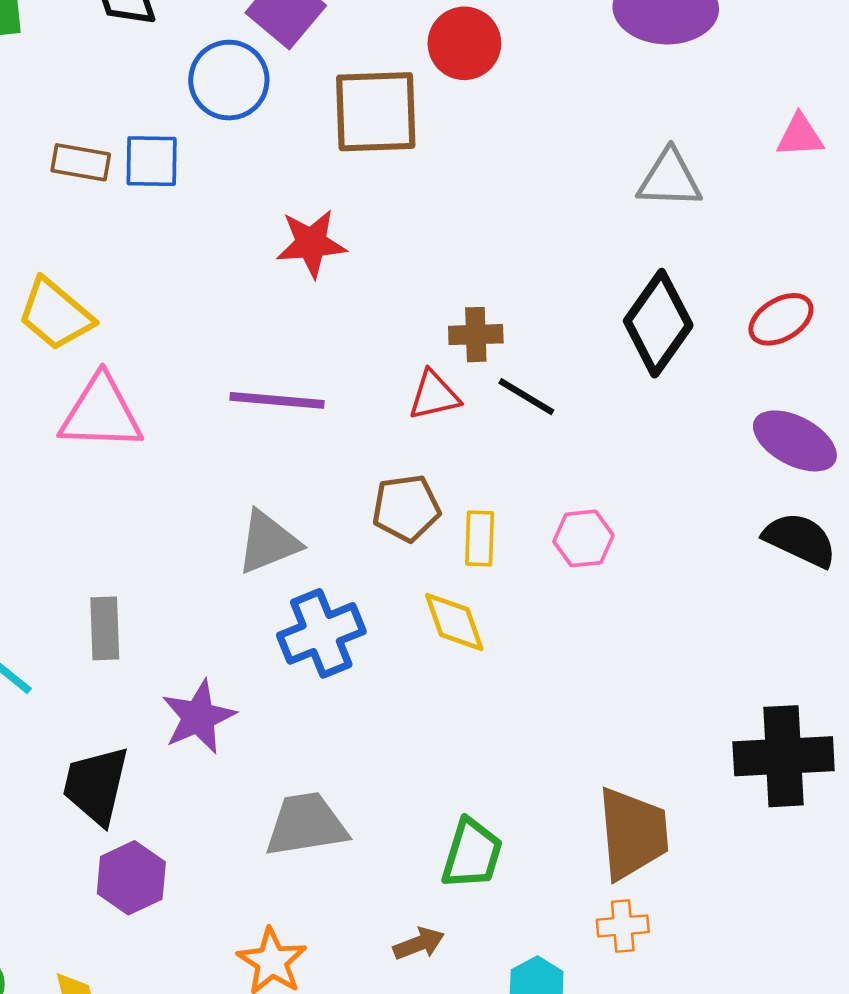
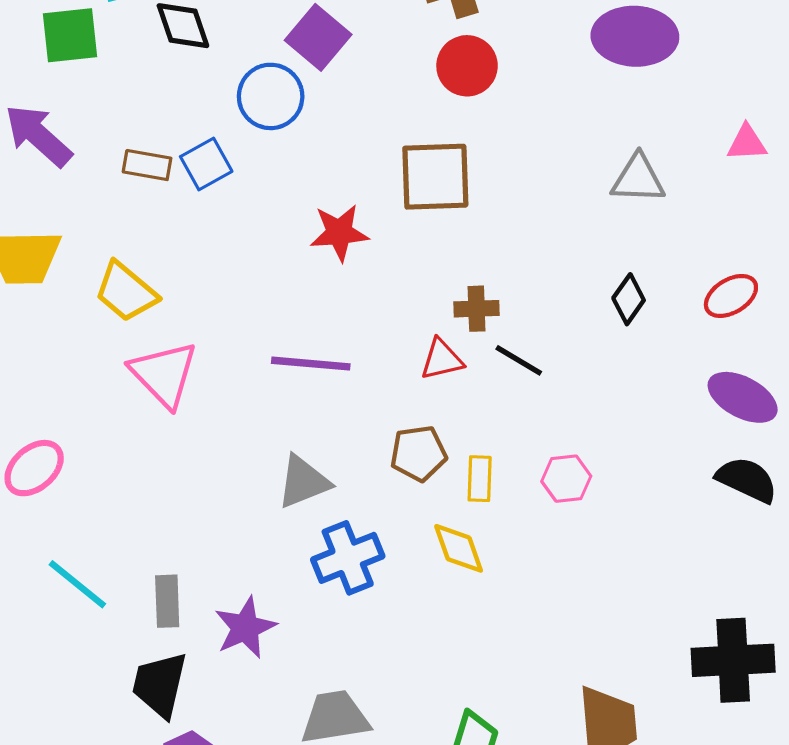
brown square: (376, 112) -> (435, 177), moved
blue square: (152, 161) -> (206, 164), turned -30
black diamond: (658, 323) -> (629, 299), size x0.6
pink triangle: (101, 413) -> (164, 374), turned 44
gray rectangle: (105, 628) -> (167, 601), moved

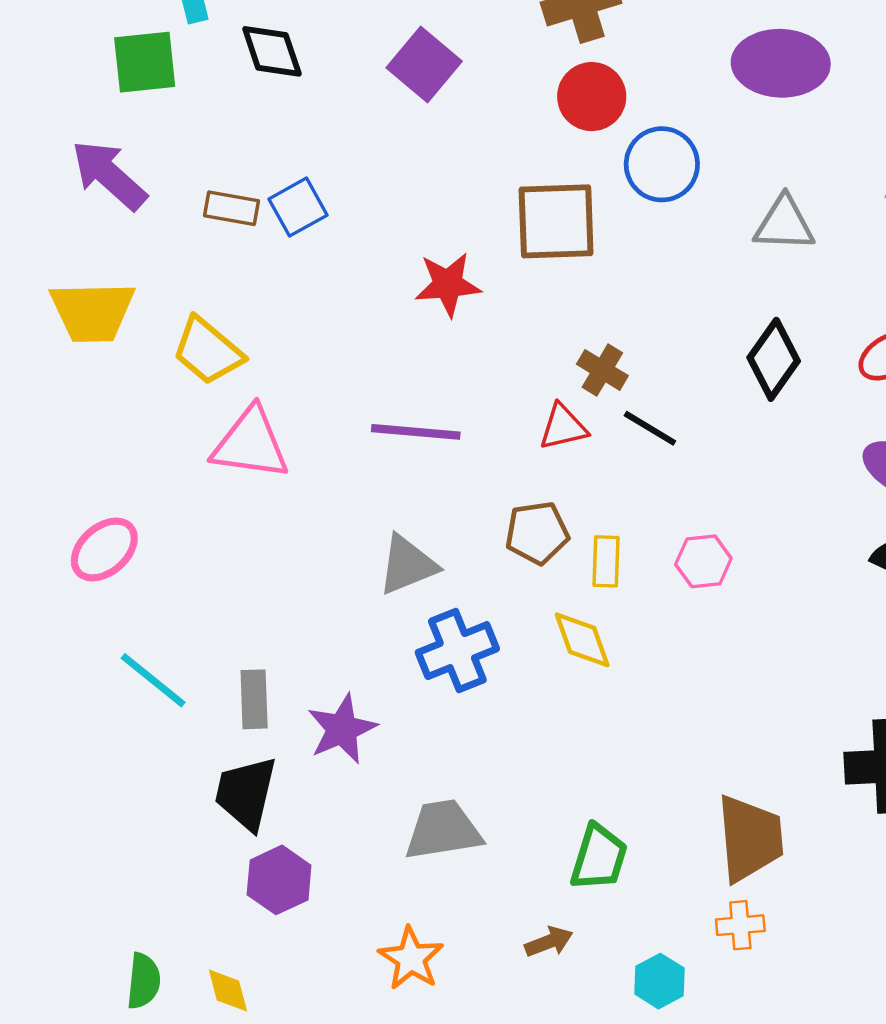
blue circle: (271, 96) -> (662, 164), moved
black diamond: (629, 299) -> (774, 359), size x1.4
brown cross: (477, 309) -> (602, 370), turned 33
pink triangle: (164, 374) -> (251, 444), turned -38

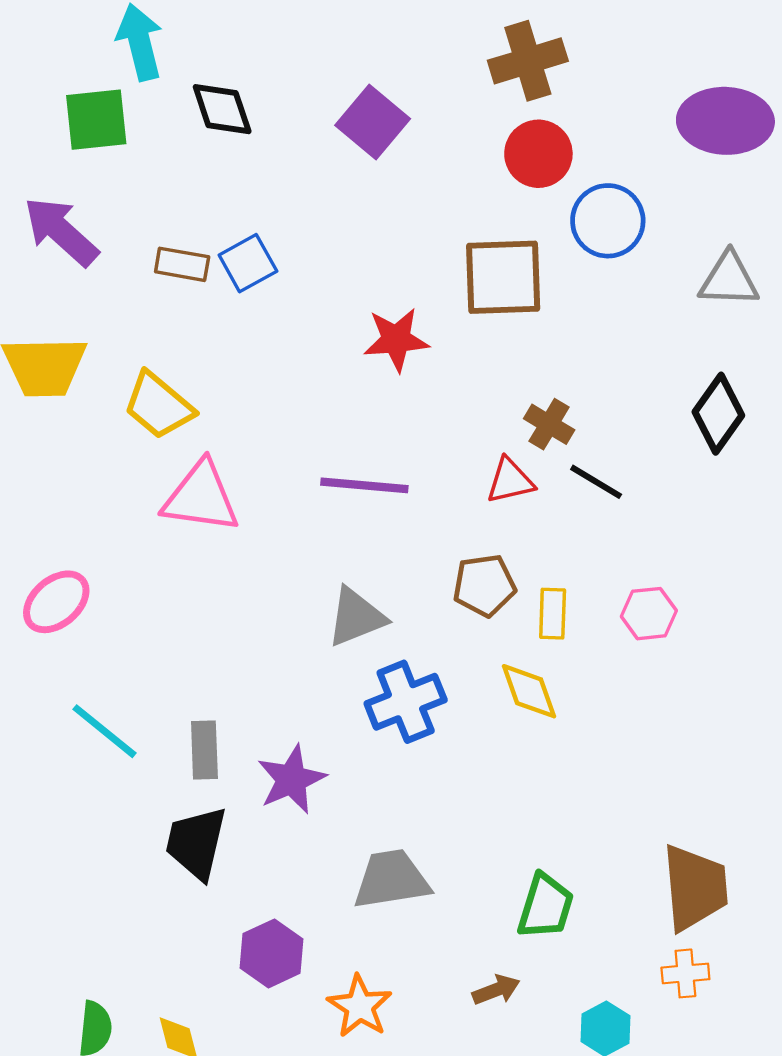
purple hexagon: (279, 880) -> (271, 953), moved

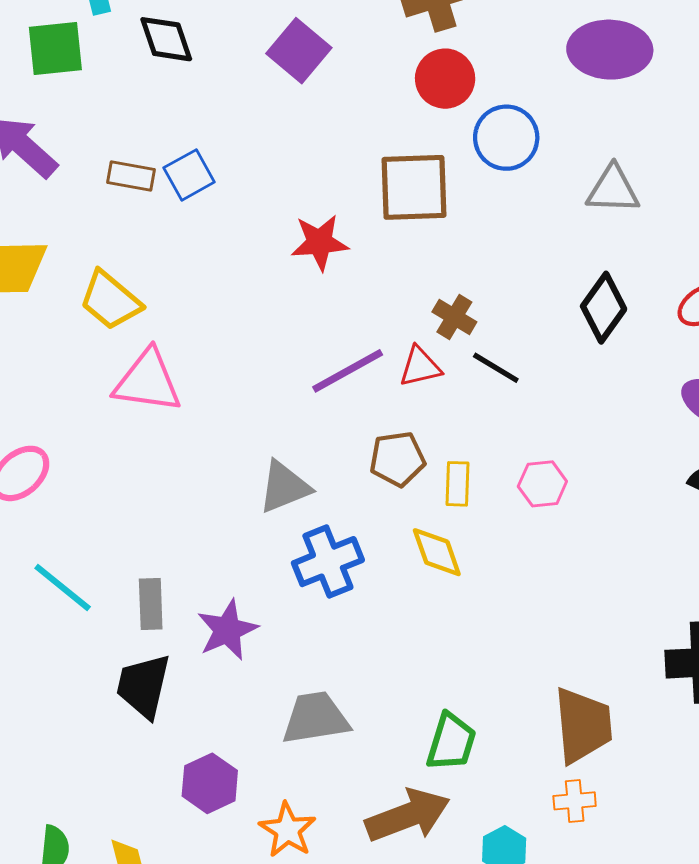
purple line: (364, 485) -> (348, 371), moved, turned -34
brown arrow: (496, 990) -> (408, 815), size x2.0

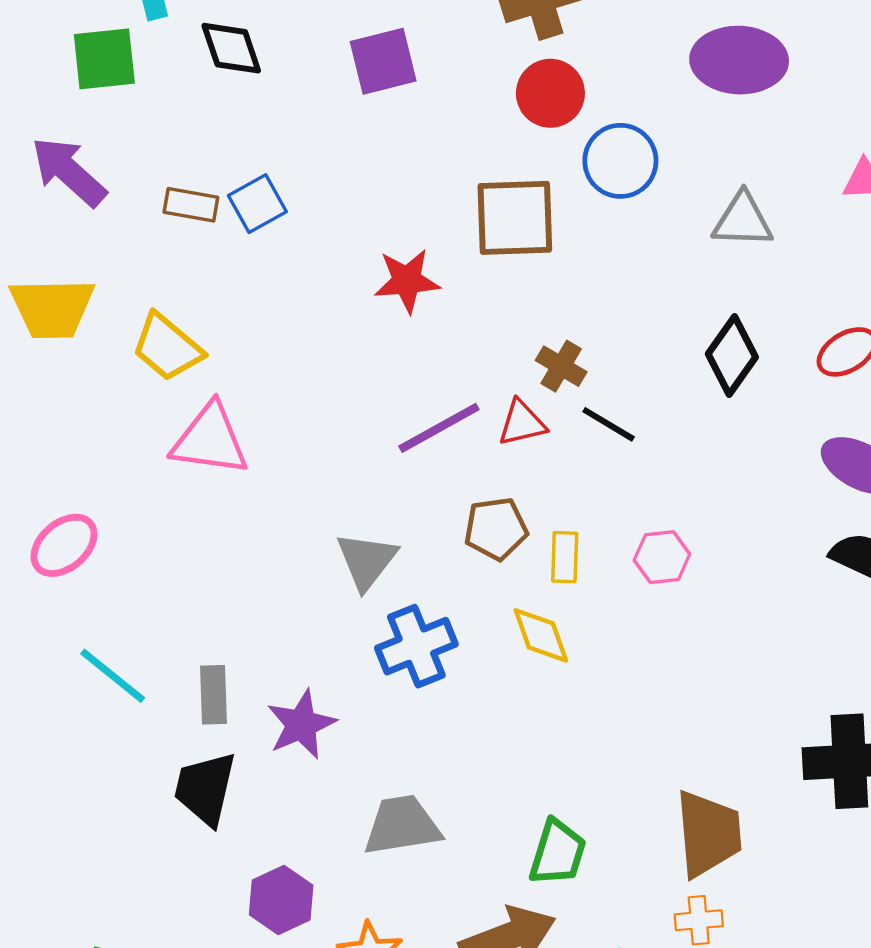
purple square: (299, 51) -> (383, 61), turned 36
gray triangle: (284, 487) -> (367, 561), turned -30

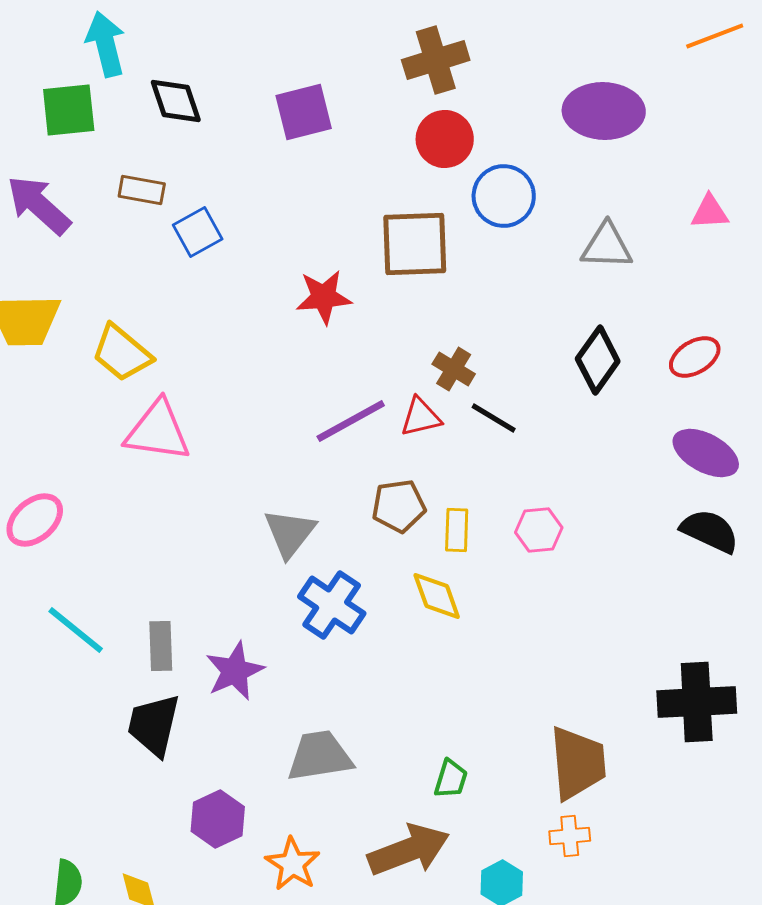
brown rectangle: (191, 205) -> (142, 190), moved
blue cross: (416, 646) -> (332, 605), turned -34
green trapezoid: (558, 853) -> (451, 779), size x0.7

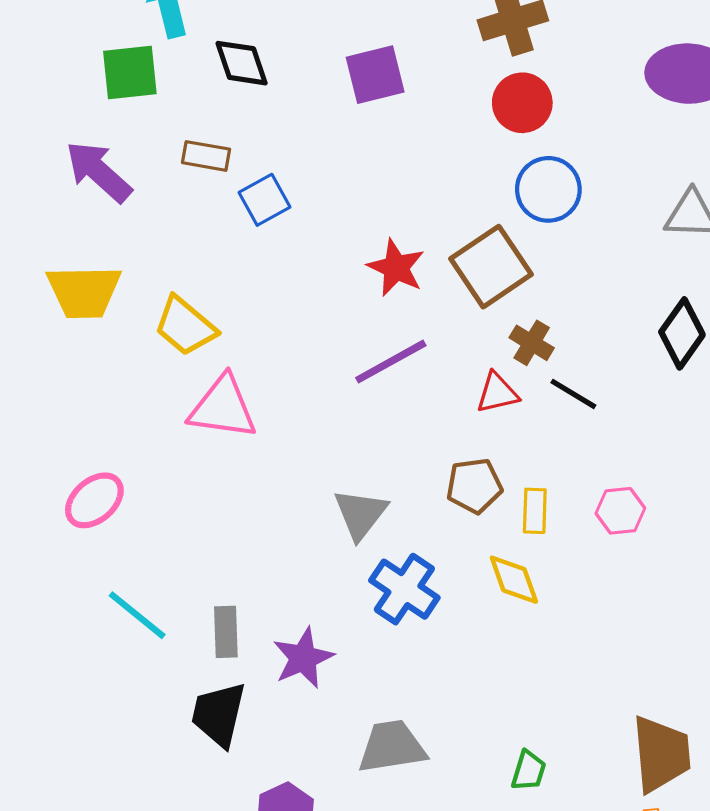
blue circle: (504, 196) -> (548, 189), moved
brown square: (415, 244) -> (491, 267), moved, turned -32
red star: (324, 297) -> (396, 268), turned 30
purple line: (351, 421) -> (391, 362), moved

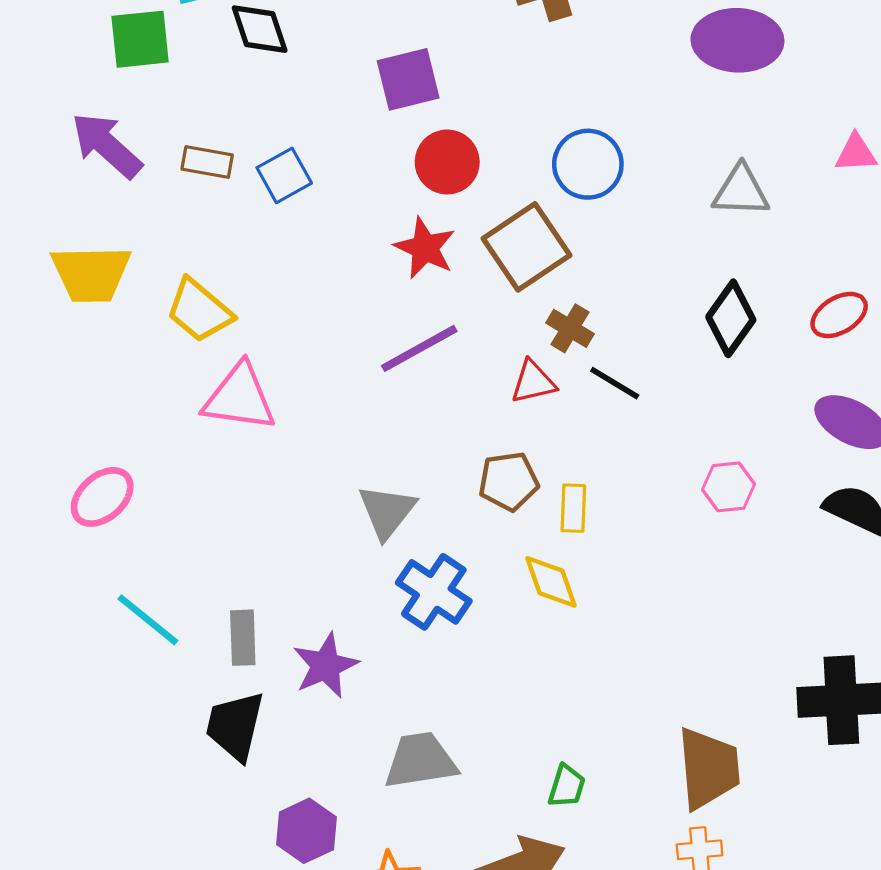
purple square: (375, 75) -> (408, 79), moved
red circle: (522, 103) -> (447, 162), moved
brown rectangle: (206, 156) -> (207, 162), moved
pink hexagon: (620, 511) -> (729, 487), moved

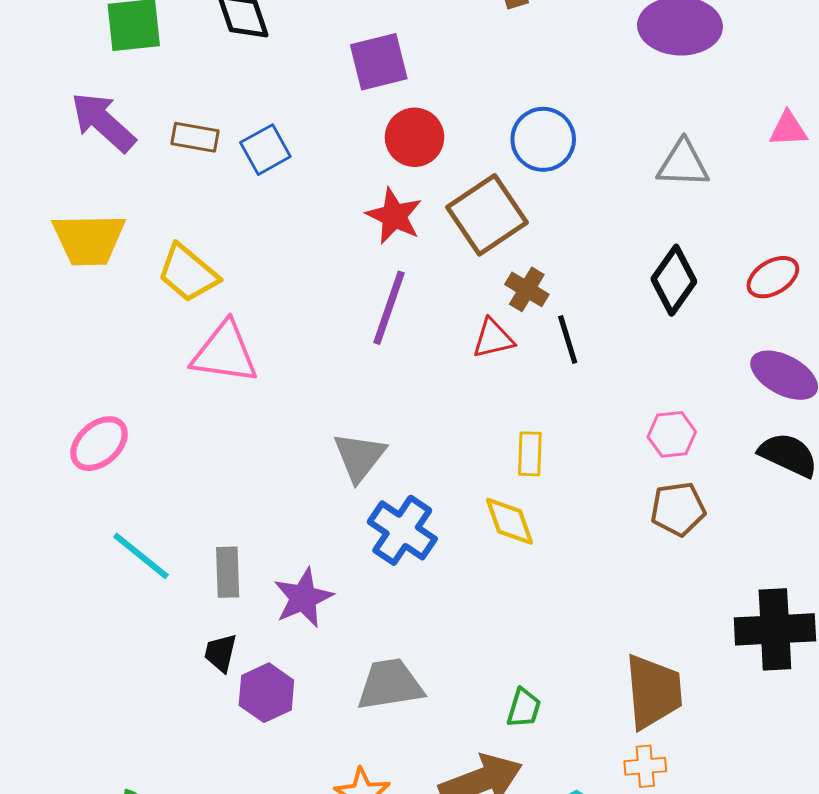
purple line: (419, 348) -> (389, 308), turned -42
black line: (615, 383) -> (568, 339), turned 42
brown pentagon: (509, 481) -> (678, 509), moved
black trapezoid: (235, 726) -> (221, 653), size x0.6
purple hexagon: (306, 831) -> (266, 693), moved

